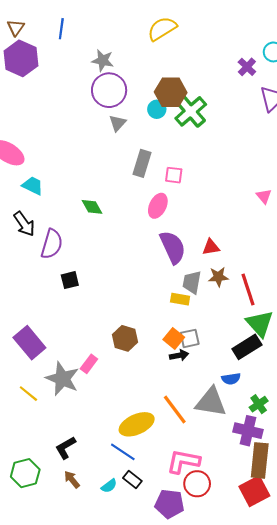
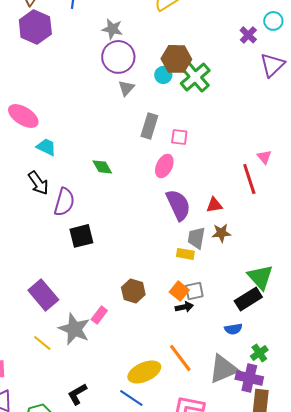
black square: (70, 280) -> (81, 236), size x1.4
red line: (248, 290) -> (249, 179), moved
gray triangle: (211, 402) -> (223, 369), moved, turned -32

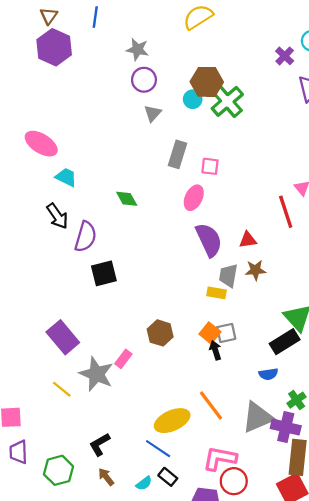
purple circle: (118, 57) -> (144, 80), size x0.7
black arrow: (184, 307) -> (215, 350), turned -96

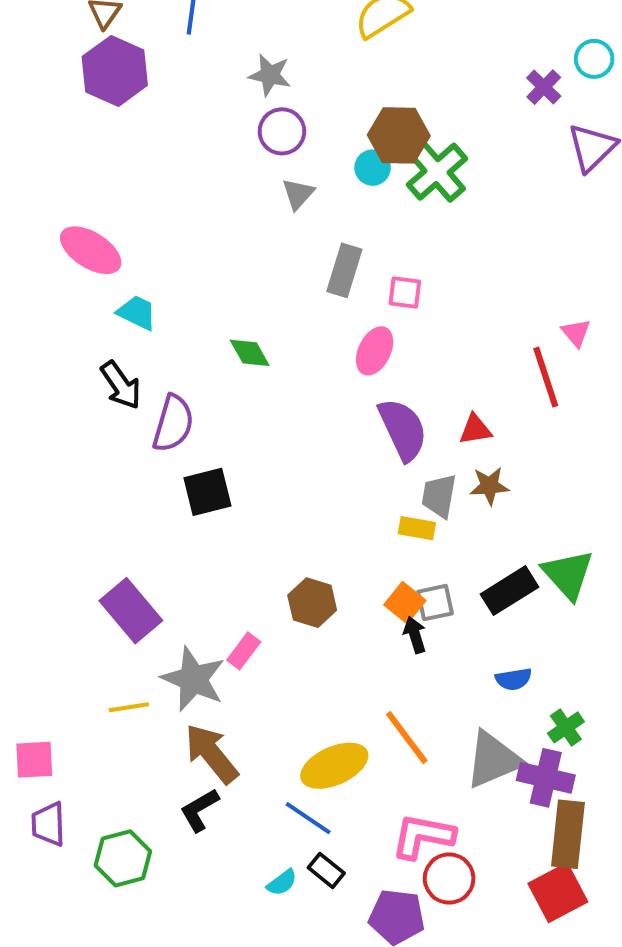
black rectangle: (285, 342) -> (510, 591), moved
yellow line: (62, 389) -> (129, 707), turned -48
brown arrow: (106, 477) -> (211, 754), moved, size x1.8

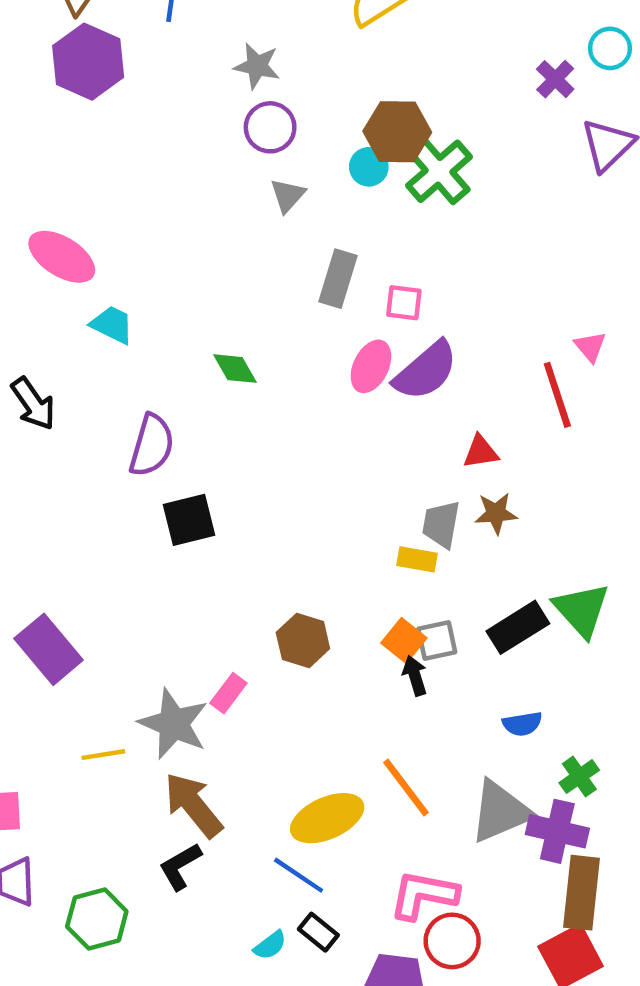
black arrow: (121, 385) -> (33, 404), moved
purple semicircle: (403, 429) -> (426, 371), moved, turned 74
purple rectangle: (131, 611) -> (49, 649), moved

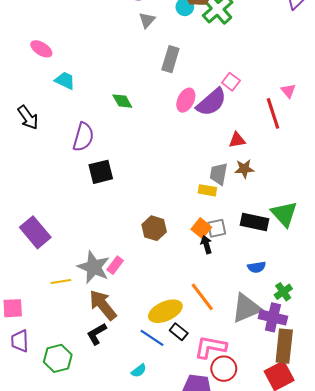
pink ellipse: (62, 257) -> (41, 49), size x0.7
pink square: (404, 303) -> (231, 82), moved, turned 30
black rectangle: (518, 627) -> (255, 222), turned 44
pink rectangle: (228, 693) -> (115, 265), moved
black rectangle: (318, 932) -> (179, 332), moved

